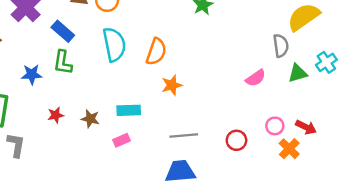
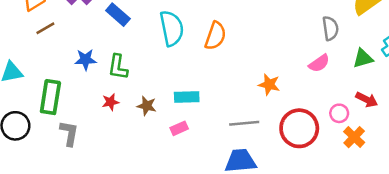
gray semicircle: (281, 46) -> (330, 28), moved
green L-shape: (63, 62) -> (118, 67), moved
orange star: (172, 85) -> (269, 85), moved, turned 30
red arrow: (306, 127) -> (367, 100), moved
red circle: (236, 140) -> (299, 128), size x1.8

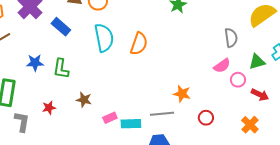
orange star: (269, 85) -> (182, 94), moved
cyan rectangle: (187, 97) -> (131, 124), moved
red star: (110, 102) -> (49, 108), moved
pink circle: (339, 113) -> (238, 80), moved
red circle: (299, 128) -> (206, 118), size x0.5

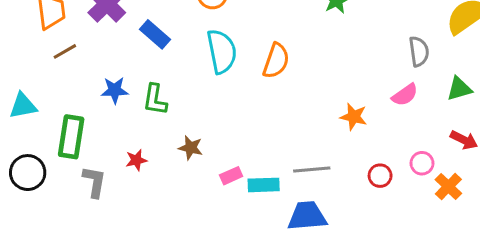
pink circle: (238, 80) -> (422, 163), moved
orange star: (182, 94) -> (354, 117), moved

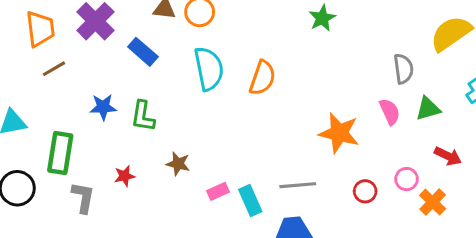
green triangle: (459, 89) -> (428, 109), moved
pink semicircle: (405, 95) -> (390, 112), turned -80
orange star: (354, 117) -> (339, 133), size x1.5
cyan rectangle: (264, 185) -> (250, 200), turned 68

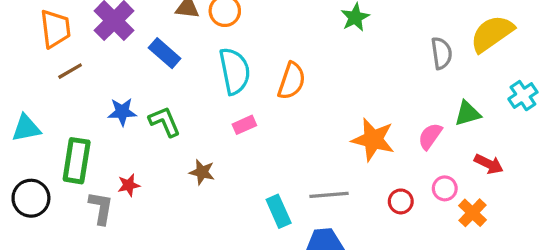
gray semicircle: (403, 69) -> (441, 53), moved
pink semicircle: (390, 112) -> (430, 136), moved, turned -120
green L-shape: (143, 116) -> (165, 122), turned 148
red star: (125, 176) -> (129, 185), moved
pink rectangle: (218, 191) -> (244, 125), moved

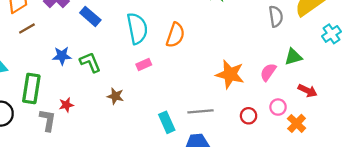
cyan cross: (523, 96) -> (331, 34), moved

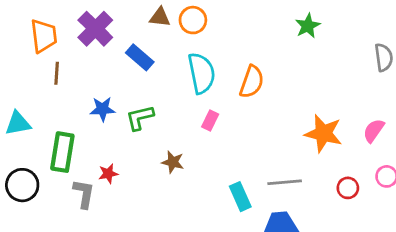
brown line: (27, 28) -> (57, 73), turned -56
green L-shape: (90, 62) -> (140, 118), turned -80
pink rectangle: (144, 64) -> (210, 121), turned -40

